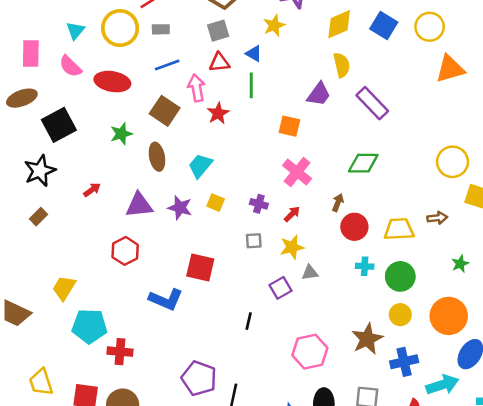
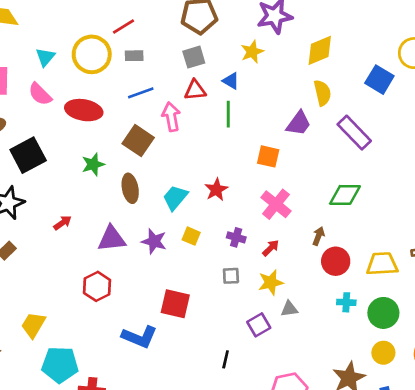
blue square: (384, 25) -> (379, 80), moved
red star: (218, 113) -> (216, 190), moved

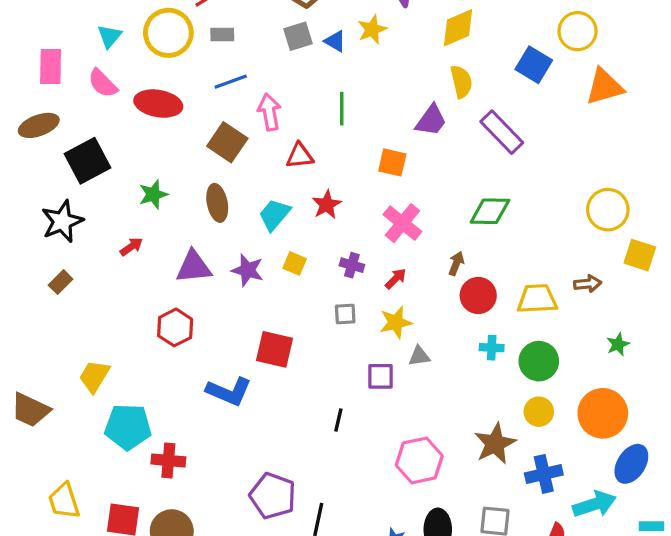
blue triangle: (231, 81) -> (335, 41), moved
red triangle: (195, 90) -> (300, 156), moved
green star: (93, 164) -> (153, 194), moved
purple square: (259, 325) -> (381, 376), turned 30

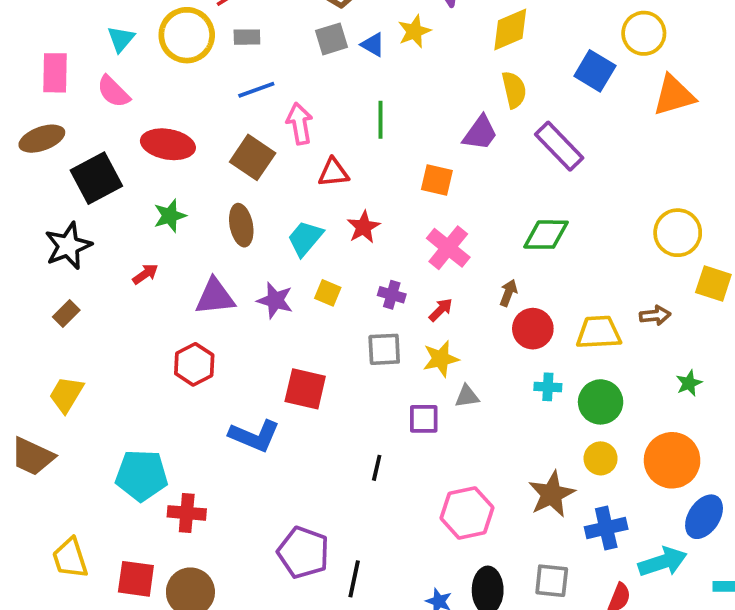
red ellipse: (158, 104) -> (168, 144), moved
gray square: (345, 314) -> (384, 349), size x1.4
yellow trapezoid: (94, 376) -> (66, 394), moved

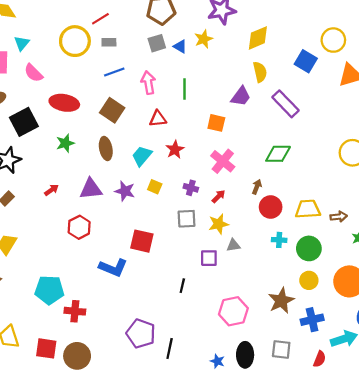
cyan triangle: (121, 39) -> (22, 43), moved
pink arrow: (300, 124) -> (148, 83), moved
red arrow: (145, 274) -> (52, 190), moved
brown arrow: (655, 315) -> (339, 217), moved

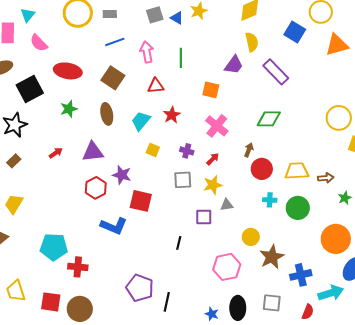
purple star: (125, 191) -> (122, 175), moved
red hexagon: (79, 227) -> (96, 188), moved
yellow circle: (309, 280) -> (251, 237), moved

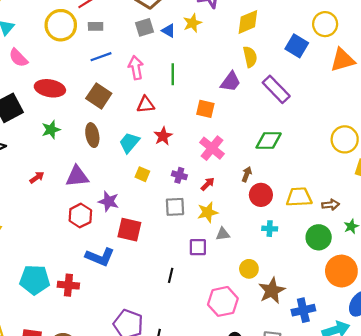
green circle: (298, 208) -> (319, 237), moved
red cross: (78, 267) -> (68, 285), moved

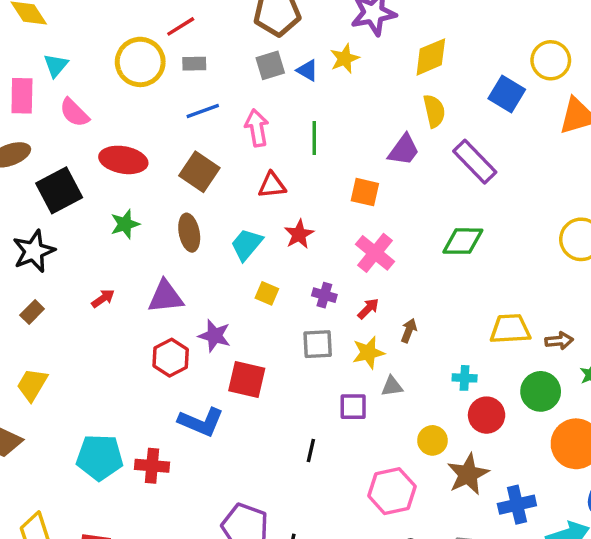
brown arrow: (247, 174) -> (409, 331), moved
red circle: (261, 195) -> (487, 415), moved

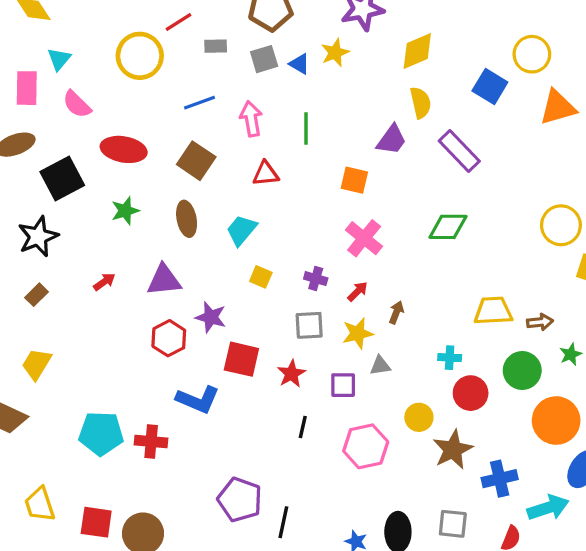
gray rectangle: (194, 64) -> (216, 46), moved
red star: (299, 234) -> (291, 374), moved
pink hexagon: (392, 491) -> (366, 446), moved

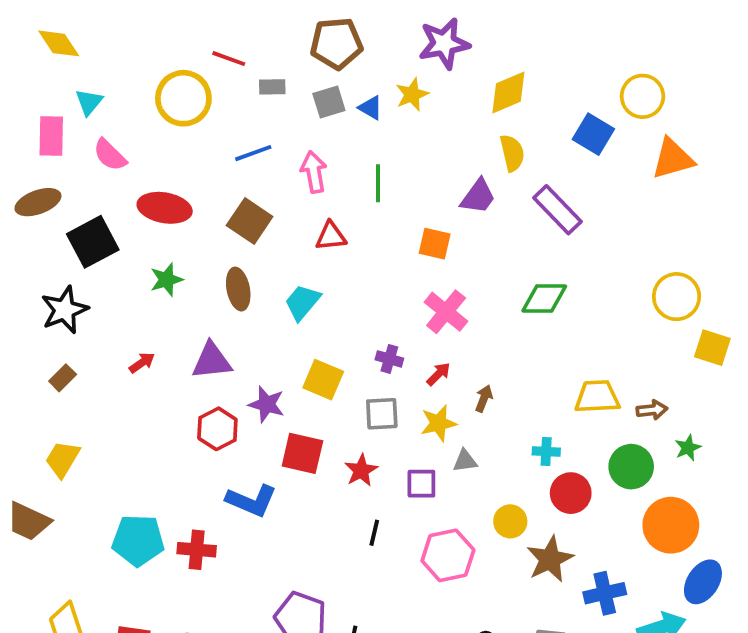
red line: (178, 22) -> (229, 59), turned 52
yellow square: (261, 277) -> (323, 380), moved, size x1.5

